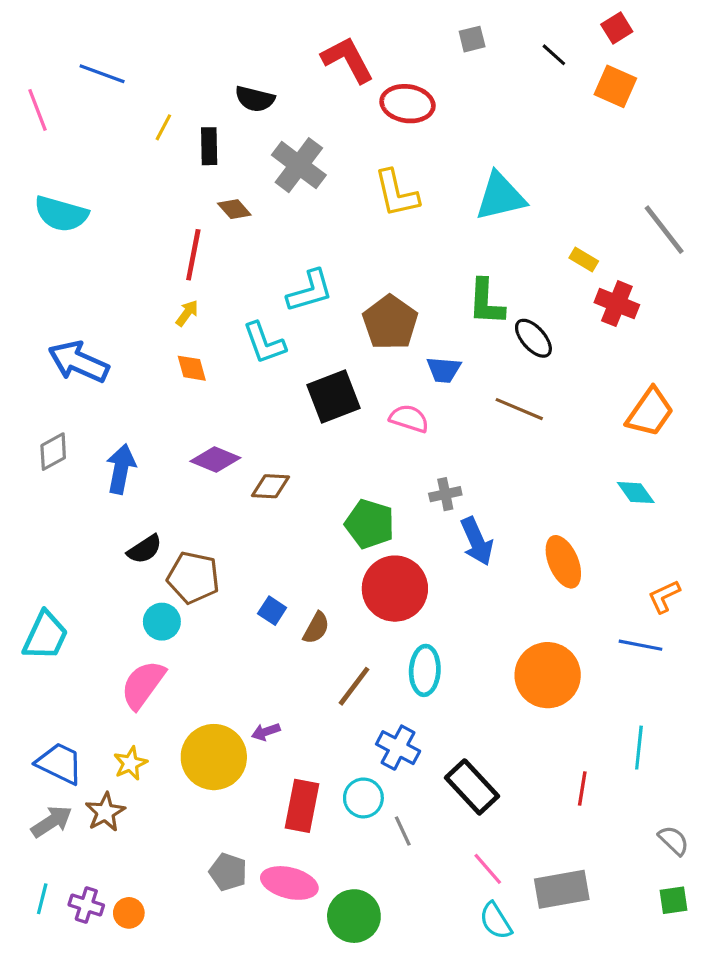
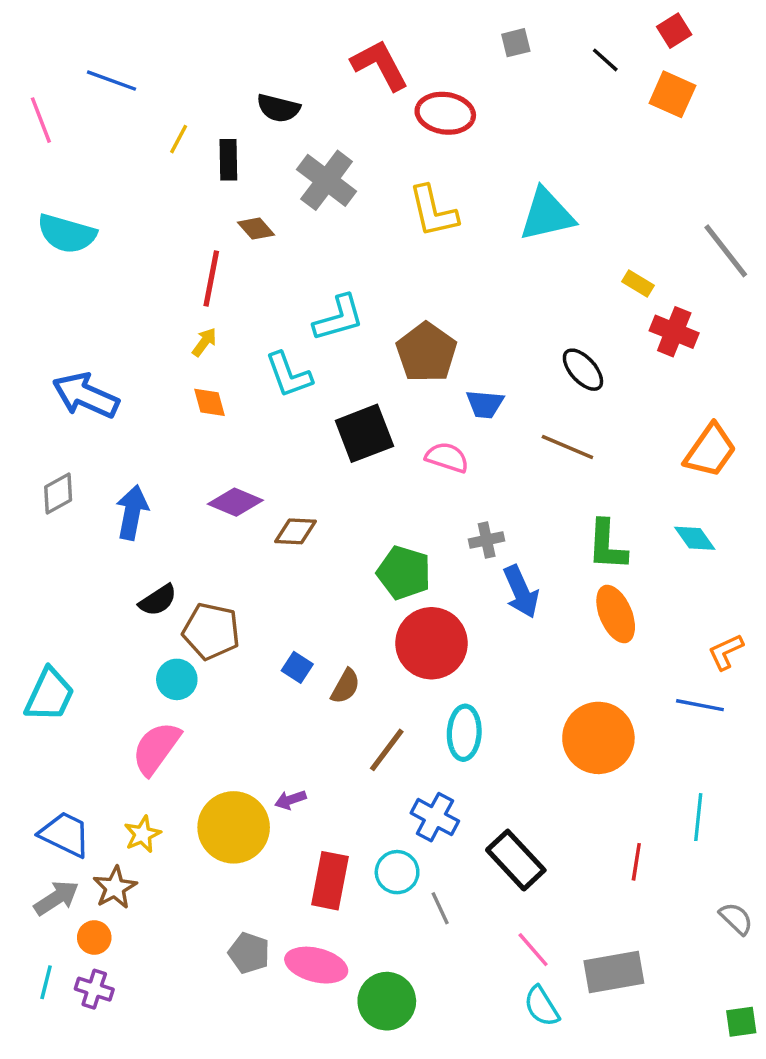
green L-shape: (486, 302) -> (607, 545), moved
green square: (674, 900) -> (741, 1022), moved
orange circle: (129, 913) -> (94, 938), moved

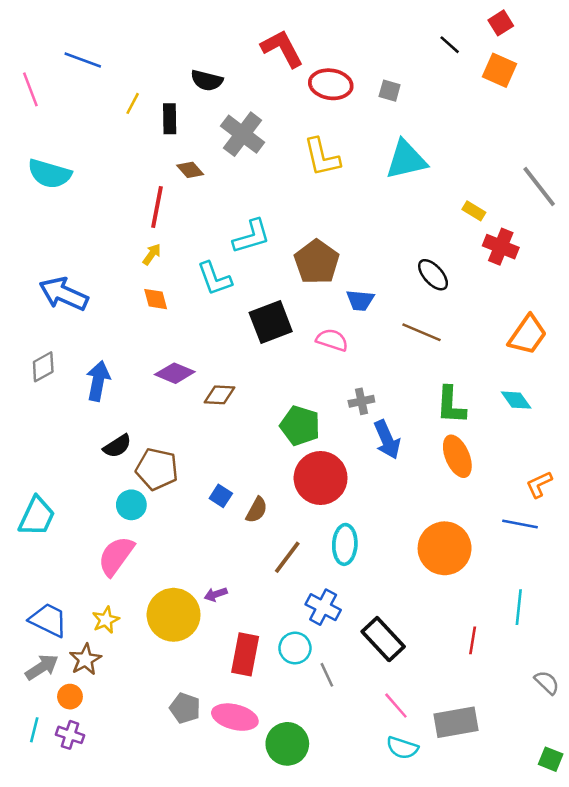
gray square: (516, 43) -> (390, 91), moved, turned 30
cyan semicircle: (542, 1006) -> (402, 748), turned -40
green square: (741, 1022) -> (551, 759), turned 30

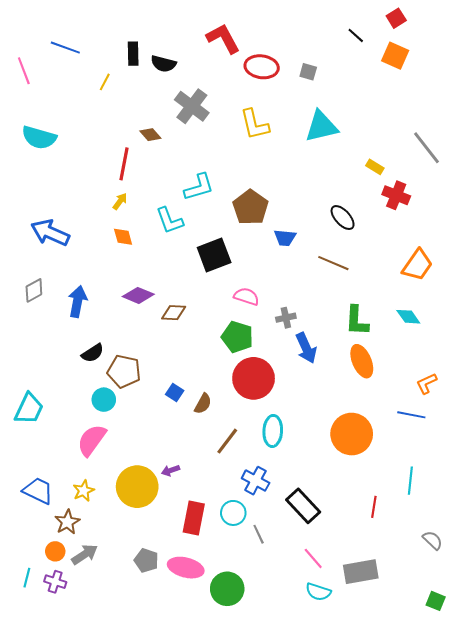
black rectangle: (170, 119) -> (133, 54), moved
pink semicircle: (332, 340) -> (246, 296), moved
gray arrow: (42, 667) -> (85, 554), moved

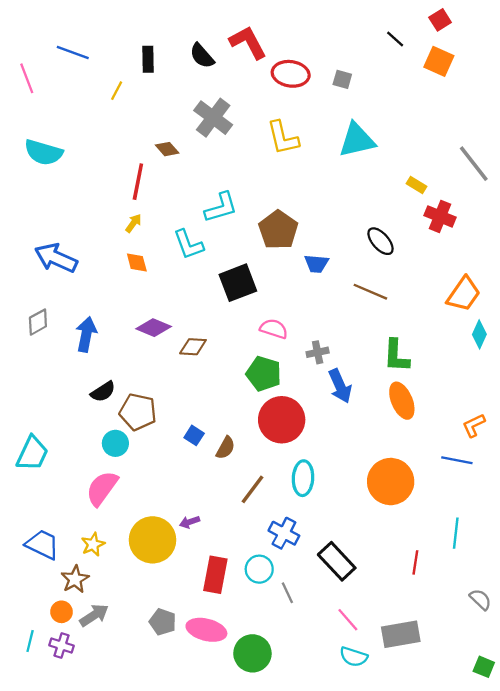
black semicircle: (163, 64) -> (202, 56), moved, turned 35
cyan diamond: (408, 317) -> (479, 334), moved, turned 60

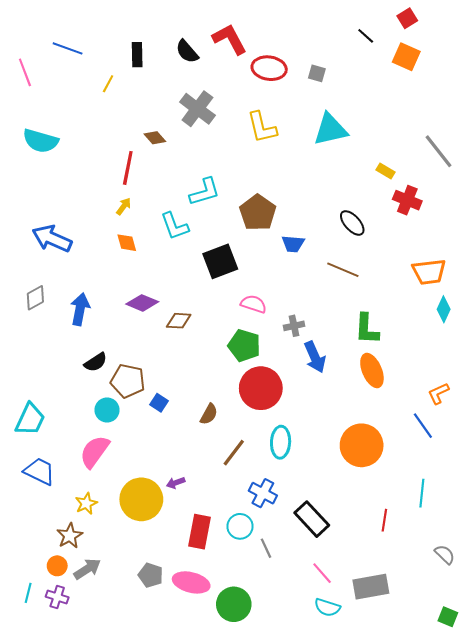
orange trapezoid: (464, 294) -> (429, 272), turned 48
blue square: (194, 435) -> (159, 403), moved
blue line: (457, 460) -> (423, 426), turned 44
blue trapezoid: (42, 544) -> (39, 471), moved

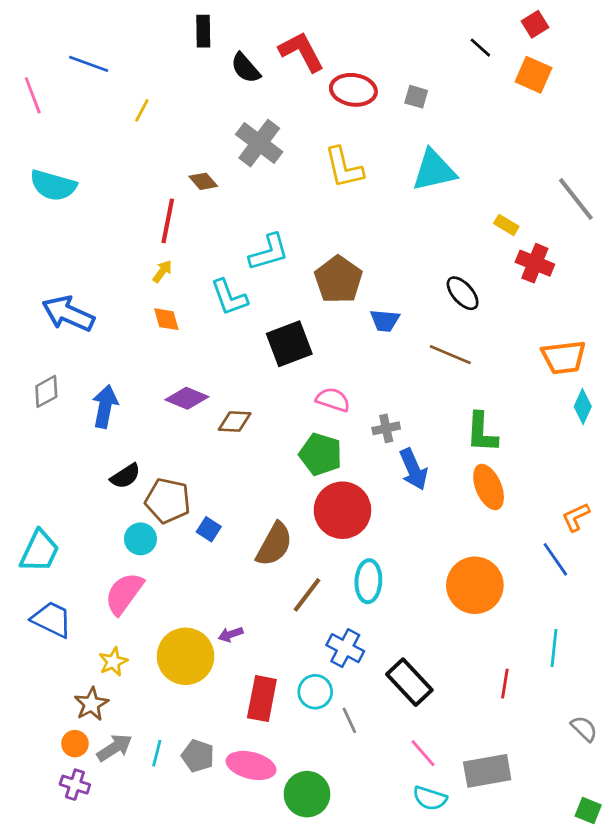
black rectangle: (137, 55) -> (203, 31), moved
brown semicircle: (209, 414) -> (274, 544), size x1.6
cyan line: (28, 593) -> (157, 753), moved

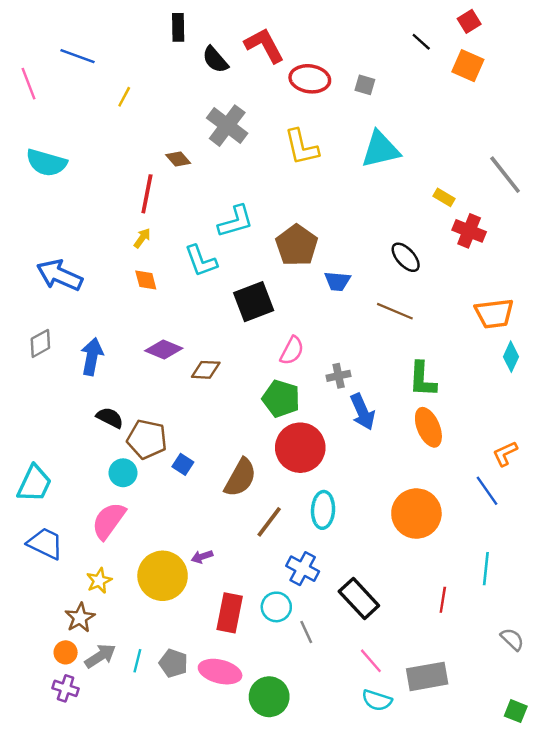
pink semicircle: (333, 400) -> (292, 351), turned 100
black semicircle: (125, 476) -> (110, 418), turned -120

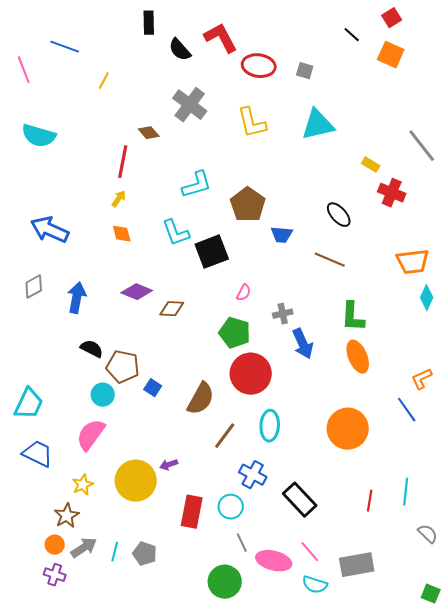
cyan L-shape: (201, 261) -> (176, 233), moved
pink semicircle: (292, 351) -> (244, 293), size x0.7
cyan line: (486, 569) -> (406, 492), moved
gray line: (306, 632) -> (242, 543), moved
pink ellipse: (220, 672) -> (274, 561), moved

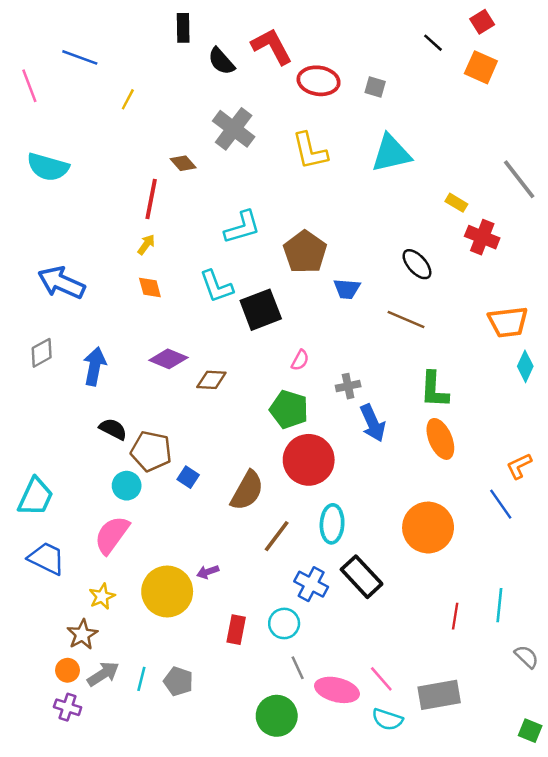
black rectangle: (300, 500) -> (362, 577), moved
red rectangle: (192, 512) -> (236, 630), size x0.7

